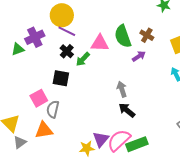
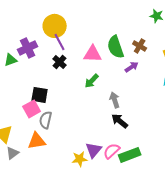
purple line: (67, 31) -> (60, 42), turned 36
green arrow: (83, 59) -> (92, 81), moved
black square: (61, 78) -> (40, 95), moved
pink semicircle: (119, 140) -> (112, 151), size x0.7

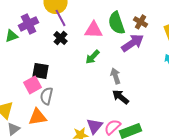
purple arrow: (132, 67) -> (132, 43), size x1.6

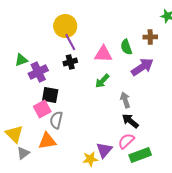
brown cross: (140, 22) -> (150, 37), moved, turned -32
green semicircle: (116, 23) -> (126, 47), size x0.7
purple cross: (28, 24) -> (38, 72), moved
black cross: (60, 38) -> (70, 62), turned 32
pink semicircle: (112, 127) -> (126, 141), moved

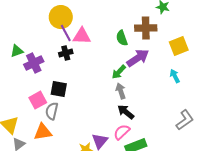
brown cross: (150, 37) -> (146, 28), size x1.5
pink triangle: (103, 54) -> (82, 36), moved
green arrow: (102, 81) -> (119, 72), moved
black square: (50, 95) -> (59, 89), moved

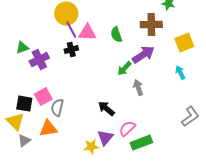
green semicircle: (122, 38) -> (116, 35), moved
black square: (59, 89) -> (24, 104), moved
gray arrow: (121, 91) -> (138, 88), moved
black arrow: (126, 112) -> (106, 109), moved

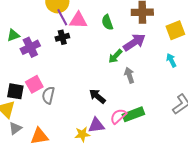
orange triangle: (48, 129) -> (39, 136), moved
purple triangle: (105, 138) -> (96, 125), turned 42
green rectangle: (141, 143) -> (133, 114), moved

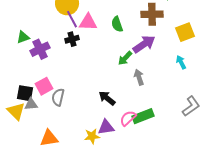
gray triangle: (15, 128) -> (31, 104), moved, turned 32

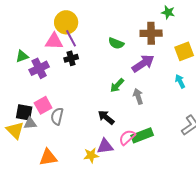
pink triangle: (88, 22) -> (54, 41), moved
green semicircle: (117, 24) -> (116, 43), turned -49
green arrow: (125, 58) -> (117, 85), moved

